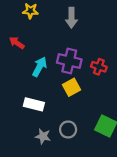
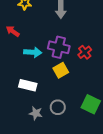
cyan arrow: (40, 67) -> (33, 52), turned 66
red cross: (99, 67) -> (85, 52), turned 32

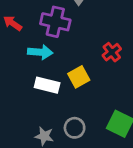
purple cross: (59, 47) -> (55, 22), moved
white rectangle: (28, 85) -> (47, 85), moved

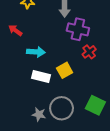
purple cross: (55, 22) -> (78, 29), moved
gray circle: (75, 128) -> (62, 108), size x1.5

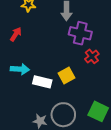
red arrow: (15, 30) -> (16, 34), turned 88
cyan arrow: (36, 52) -> (20, 69), moved

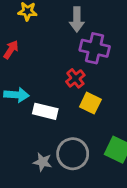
red cross: (92, 56) -> (75, 78), moved
yellow square: (66, 76) -> (90, 103), moved, turned -35

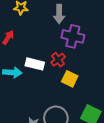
white rectangle: (45, 111) -> (35, 64), moved

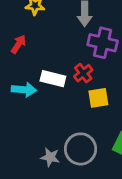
yellow square: (70, 79) -> (98, 98), turned -35

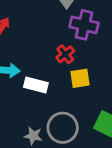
white rectangle: (53, 79) -> (36, 85), moved

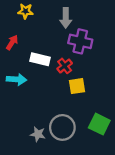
white rectangle: (36, 85) -> (40, 59), moved

